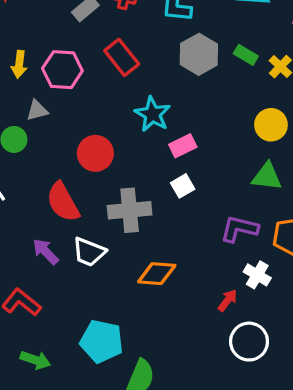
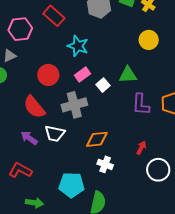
pink rectangle: (183, 146) -> (83, 75), moved
green triangle: (267, 177) -> (128, 75), moved
purple L-shape: (239, 229) -> (141, 104), turned -90
white cross: (257, 275) -> (105, 164), moved

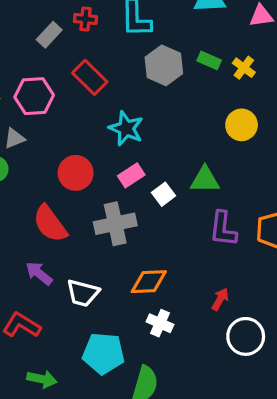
white trapezoid: (55, 134) -> (83, 293), moved

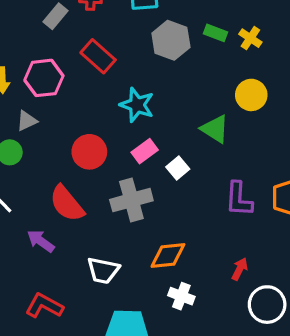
green triangle: (205, 180) -> (215, 129), moved, turned 36
purple arrow: (39, 273) -> (41, 241), moved

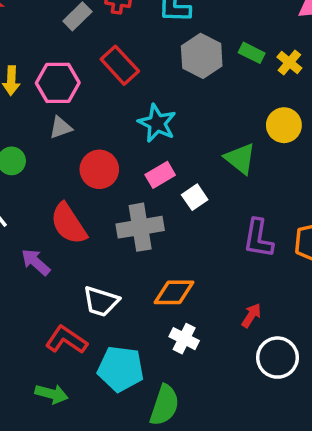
gray triangle: (27, 121) -> (61, 127), moved
red L-shape: (44, 306) -> (66, 340), moved

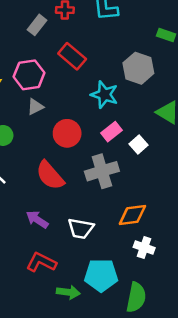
gray hexagon: (202, 56) -> (138, 68), moved
purple arrow: (36, 262) -> (37, 220), moved
red L-shape: (66, 340) -> (41, 262), moved
green arrow: (52, 394) -> (68, 292), moved

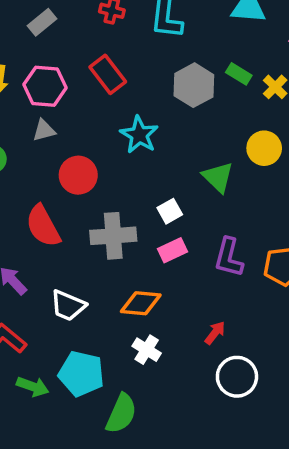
gray rectangle: (37, 25) -> (42, 22), moved
gray hexagon: (138, 68) -> (194, 85), moved
pink rectangle: (111, 132) -> (173, 250), moved

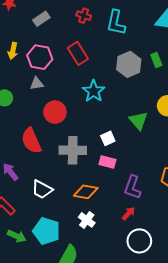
green rectangle: (239, 74) -> (156, 60), turned 32
pink rectangle: (173, 250) -> (107, 162), turned 35
purple L-shape: (229, 257) -> (133, 187), moved

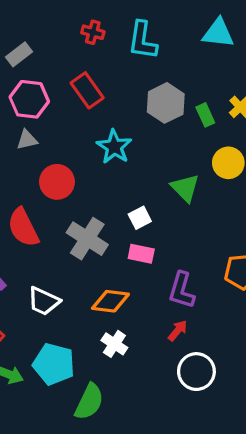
gray rectangle: (41, 19) -> (19, 54), moved
green rectangle: (156, 60) -> (205, 115), moved
gray cross: (73, 150) -> (87, 239), turned 35

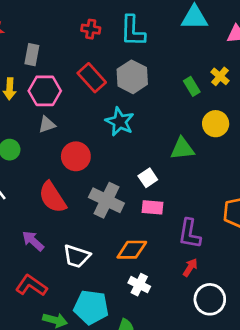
gray rectangle: (19, 54) -> (32, 55), turned -35
gray hexagon: (166, 103) -> (132, 77), moved
green triangle: (185, 188) -> (182, 149), turned -45

